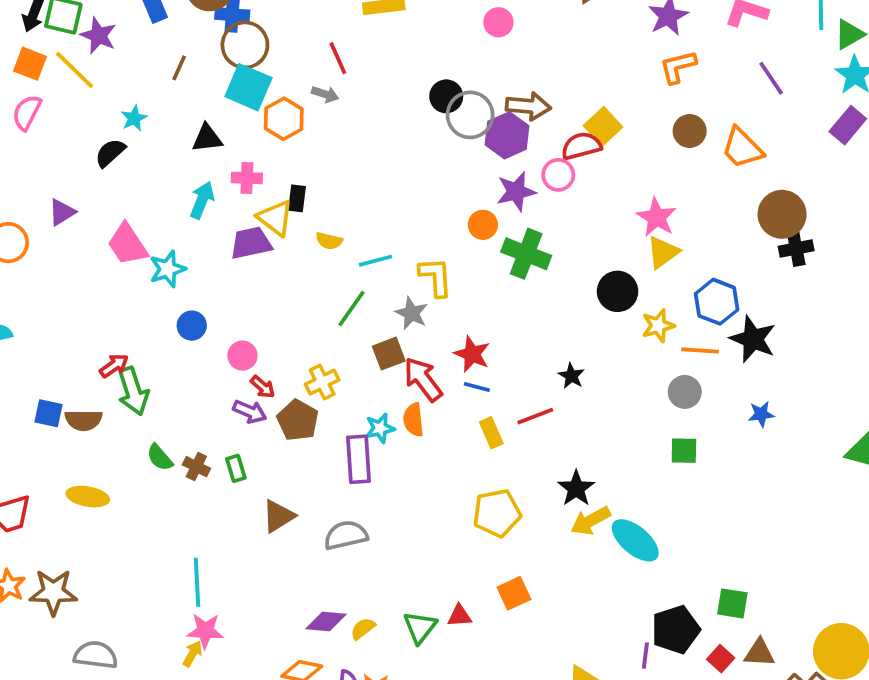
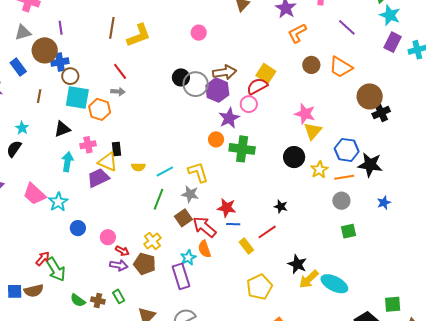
brown circle: (245, 45) -> (70, 76), size x0.7

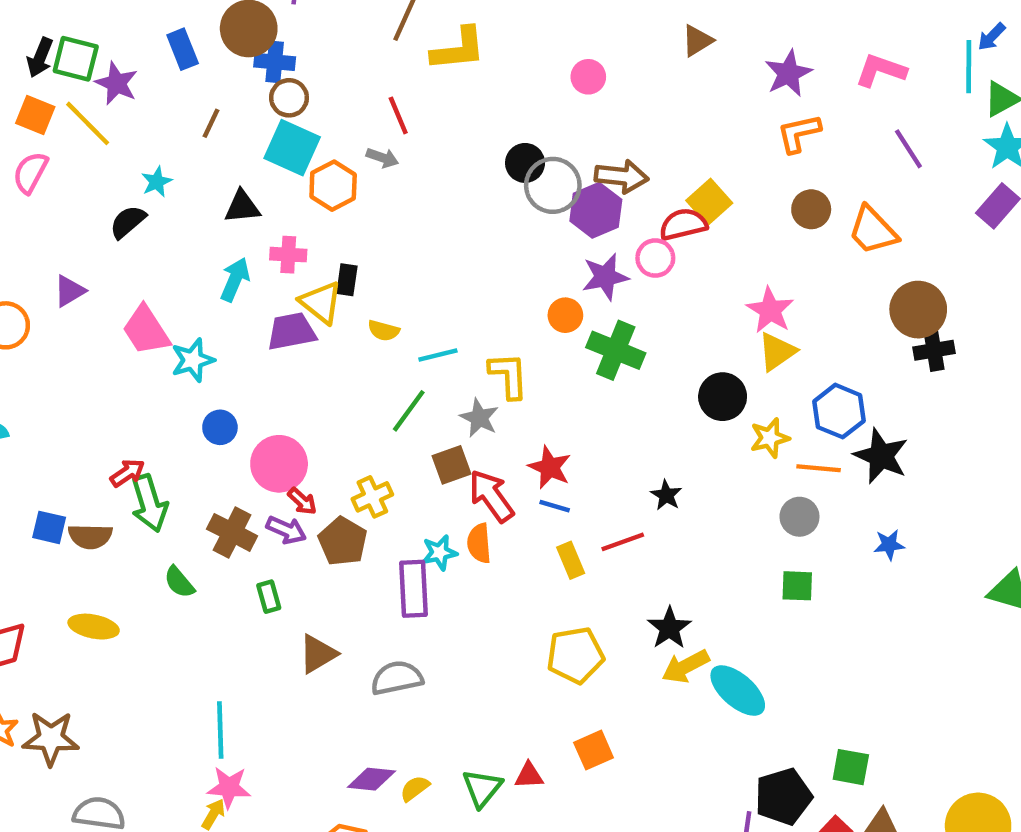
pink circle: (108, 237) -> (279, 464), size x1.6
brown cross: (98, 300) -> (232, 532), moved, size x1.5

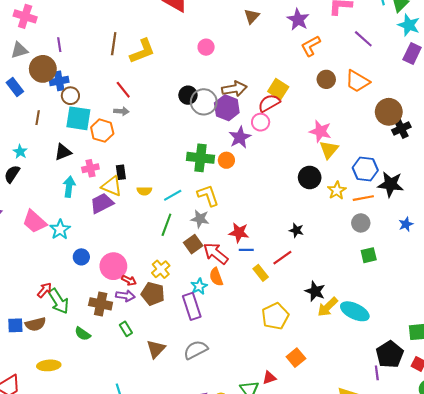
green cross: (616, 350) -> (200, 158), moved

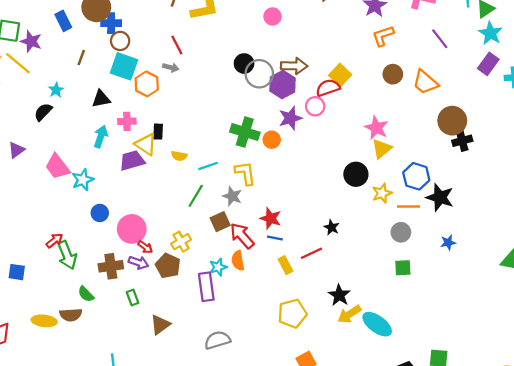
brown cross: (101, 304) -> (111, 266), turned -30
brown semicircle: (36, 324) -> (71, 315), moved
gray semicircle: (196, 350) -> (217, 340), moved

